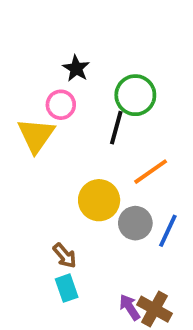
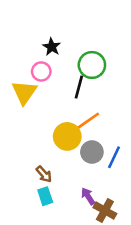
orange line: (151, 172) -> (88, 121), moved
purple arrow: (130, 307) -> (88, 196), moved

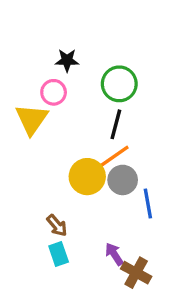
black star: (52, 47) -> (67, 60), turned -30
black line: (79, 87) -> (116, 124), moved
gray circle: (92, 152) -> (123, 180), moved
blue line: (114, 157) -> (148, 204), turned -35

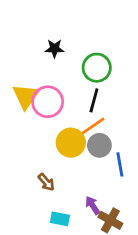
pink circle: (54, 92) -> (48, 102), moved, size x1.5
cyan rectangle: (59, 254) -> (60, 219), moved, turned -60

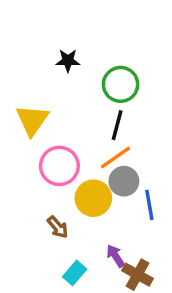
pink circle: (48, 102) -> (59, 166), moved
yellow circle: (71, 143) -> (93, 198), moved
cyan rectangle: (60, 219) -> (75, 273), turned -60

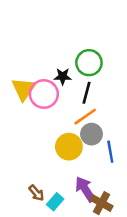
black star: (68, 61) -> (63, 76), moved
pink circle: (59, 166) -> (44, 94), moved
brown arrow: (58, 227) -> (36, 193), moved
purple arrow: (115, 256) -> (85, 189), size x1.5

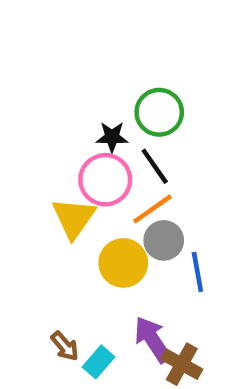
yellow triangle: (24, 89) -> (74, 218), moved
black line: (86, 93) -> (155, 166), turned -50
pink circle: (44, 94) -> (105, 180), moved

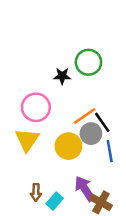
black line: (155, 166) -> (102, 122), moved
pink circle: (105, 180) -> (36, 107), moved
yellow triangle: (74, 218) -> (27, 140), moved
brown arrow: (65, 346) -> (36, 192), turned 42

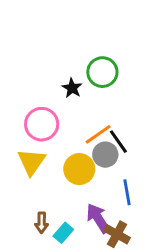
black star: (62, 76) -> (72, 88), turned 30
blue line: (110, 151) -> (127, 192), moved

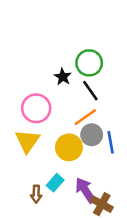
black line: (118, 142) -> (90, 91), moved
blue line: (127, 192) -> (111, 142), moved
cyan rectangle: (63, 233) -> (55, 183), moved

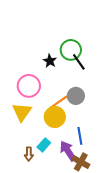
black line: (90, 91) -> (79, 62), moved
orange line: (85, 117) -> (59, 102), moved
gray circle: (92, 135) -> (76, 96), moved
blue line: (111, 142) -> (80, 136), moved

